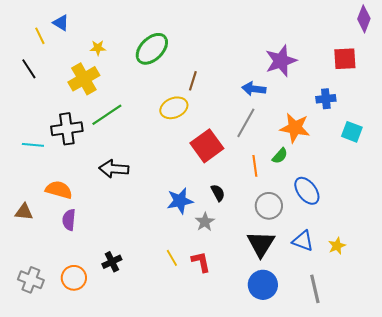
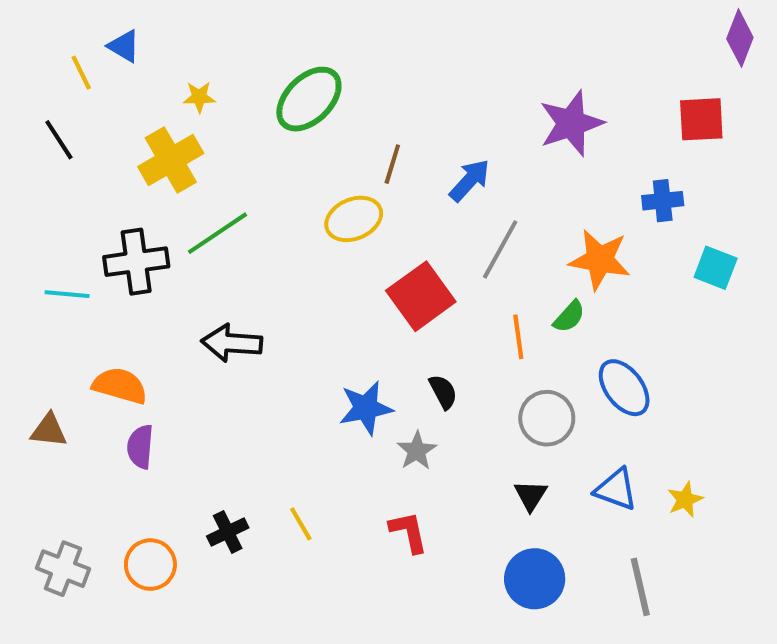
blue arrow: (254, 89) -> (470, 180), moved, turned 125
black triangle: (261, 244) -> (531, 495), size x0.6
yellow line: (172, 258) -> (301, 524), moved

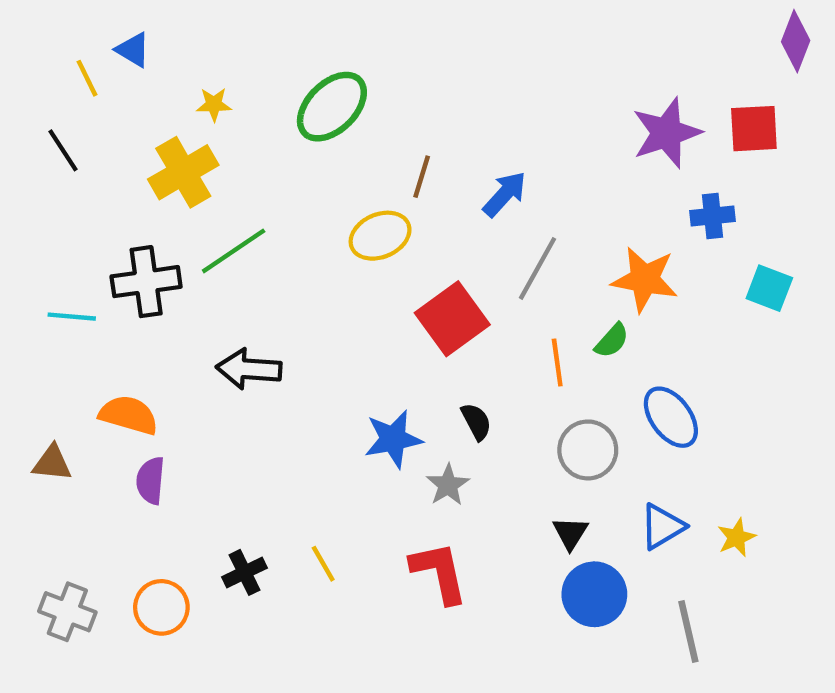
purple star: (571, 123) -> (667, 133), moved
blue triangle: (616, 489) -> (662, 526), turned -51
red L-shape: (409, 532) -> (439, 572), size x1.4
blue circle: (535, 579) -> (594, 594), moved

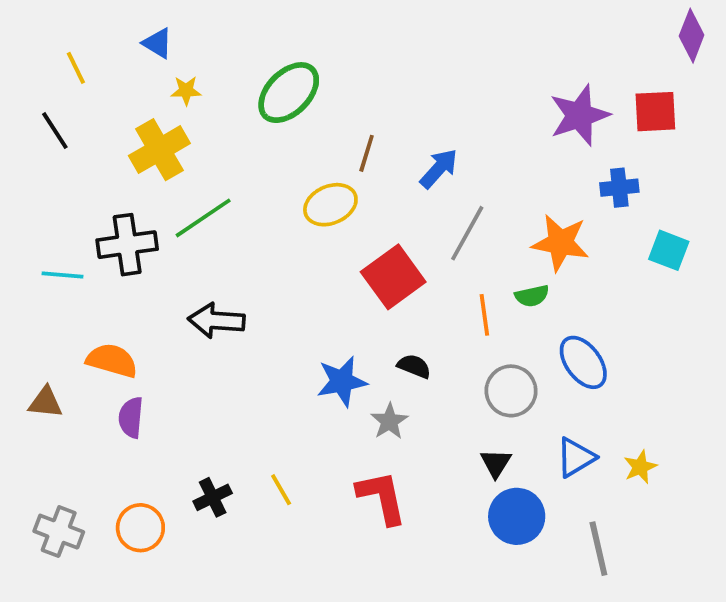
blue triangle: (133, 50) -> (158, 43), moved
green semicircle: (612, 341) -> (532, 296), turned 36
black semicircle: (476, 422) -> (414, 366), turned -40

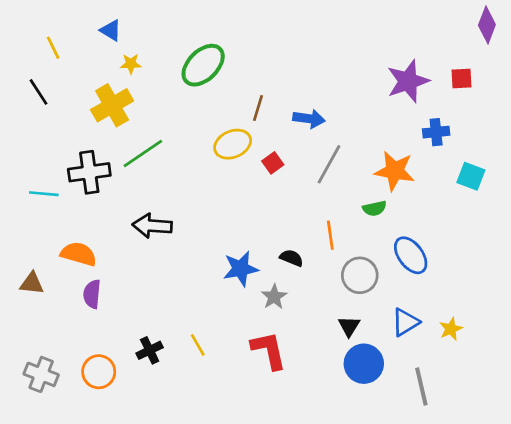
red square: (655, 112) -> (462, 79), size x0.7
blue arrow: (439, 169) -> (309, 119), turned 56
red square: (393, 277) -> (273, 163), moved, size x0.5
orange line: (484, 315) -> (330, 235), moved

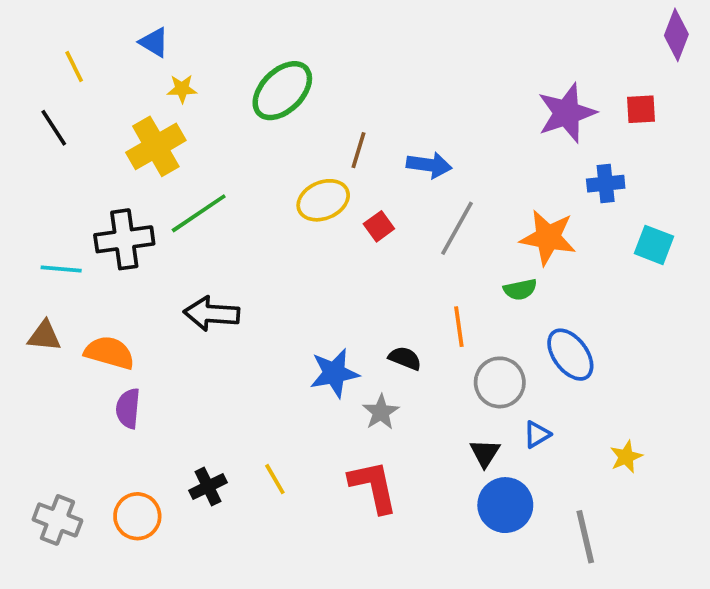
brown triangle: (32, 283) -> (44, 336), moved
blue triangle: (405, 322) -> (537, 434), moved, size x0.7

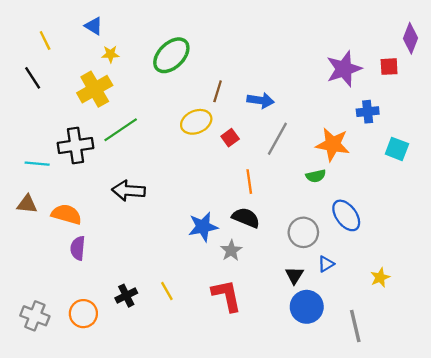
purple diamond: (676, 35) -> (411, 38), moved
orange line: (459, 327) -> (249, 182), moved
black semicircle: (405, 358) -> (246, 218), size x1.4

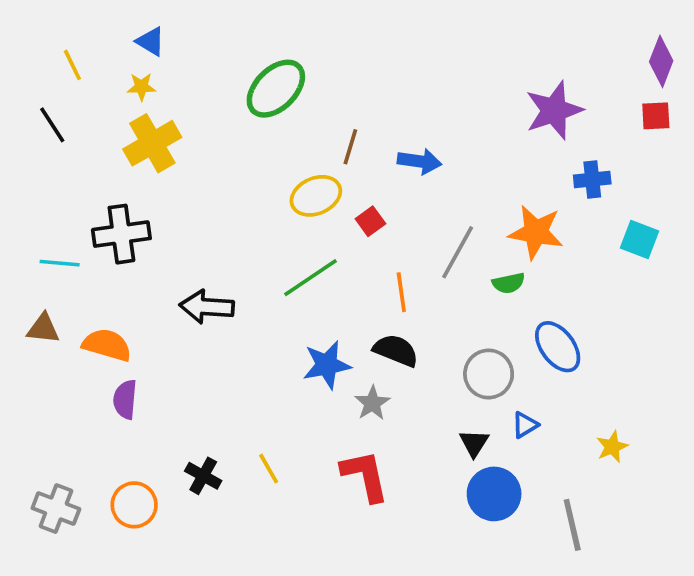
yellow star: (110, 54) -> (141, 87), moved
red square: (389, 67) -> (656, 116), moved
green line: (121, 130) -> (310, 278), moved
gray line: (277, 139) -> (458, 252), moved
black cross: (126, 296) -> (203, 476), turned -35

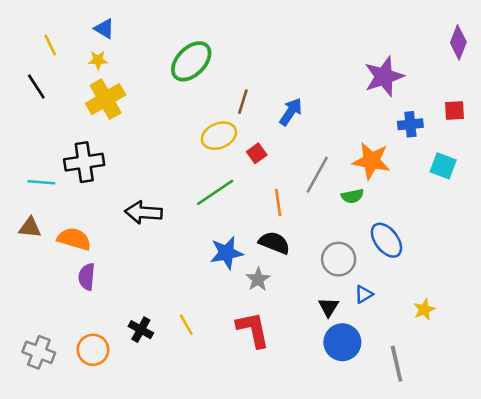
red square: (656, 116) -> (454, 110), moved
blue arrow: (419, 161) -> (291, 112), turned -64

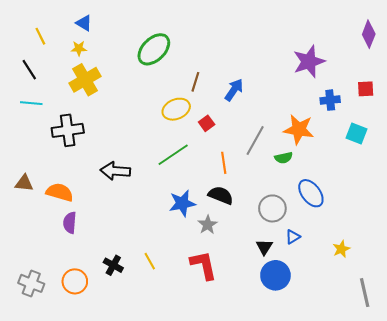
cyan line: (41, 182) -> (31, 103), moved
gray line: (397, 364) -> (365, 293), moved

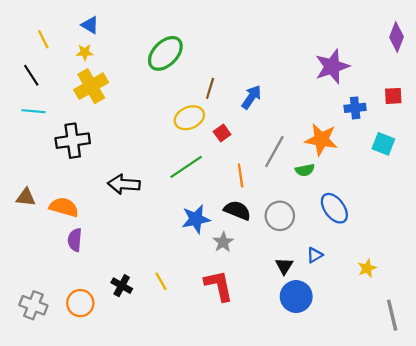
gray circle: (272, 208) -> (280, 216), moved

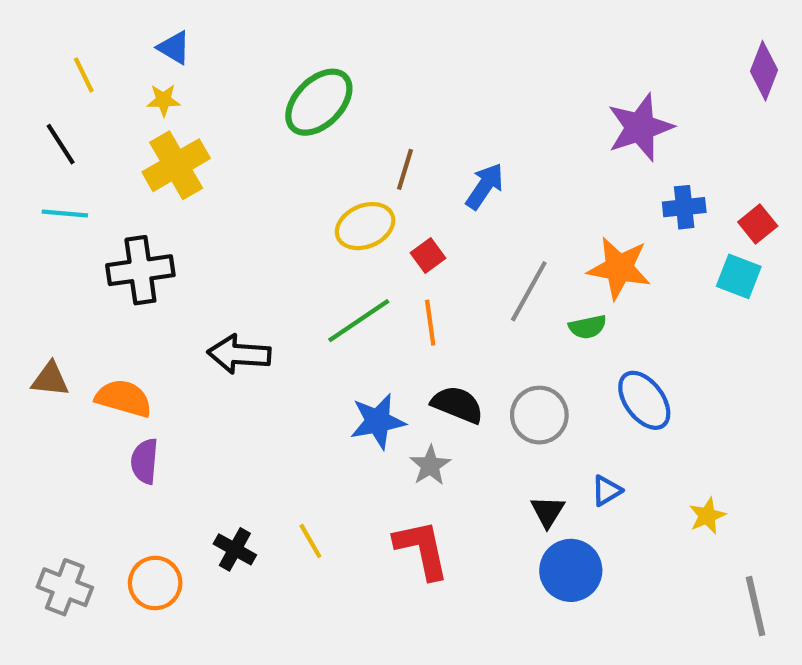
red square: (393, 96) -> (758, 224), moved, turned -36
orange line: (241, 176) -> (430, 323), moved

